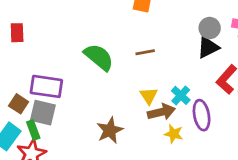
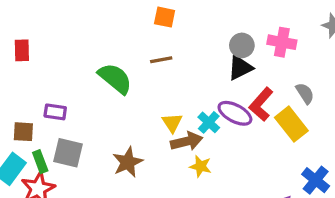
brown line: (145, 52) -> (161, 60), moved
purple rectangle: (46, 86) -> (55, 112), size x0.6
brown square: (19, 104) -> (23, 132), turned -30
gray square: (43, 113) -> (68, 153), moved
purple ellipse: (202, 115) -> (235, 113), moved, turned -52

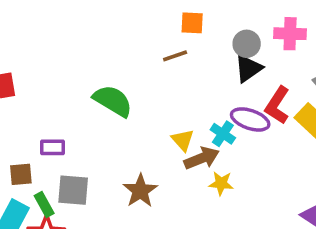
orange square: (165, 17) -> (192, 23), moved
brown line: (161, 60) -> (175, 56), moved

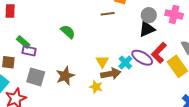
green semicircle: (113, 101) -> (68, 32), size x0.7
yellow star: (221, 183) -> (96, 87), moved
brown star: (140, 191) -> (65, 76), moved
green rectangle: (44, 205) -> (23, 42), moved, turned -32

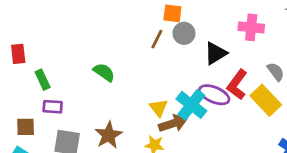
brown line: (108, 14) -> (157, 39), turned -48
gray circle: (149, 15) -> (184, 33), moved
green rectangle: (23, 42) -> (43, 80), moved, turned 32
cyan cross: (125, 63) -> (191, 105), size x1.5

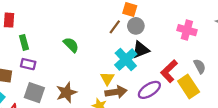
black triangle: (216, 53) -> (141, 50), moved
purple ellipse: (214, 95) -> (149, 90), moved, turned -65
cyan cross: (191, 105) -> (126, 59), moved

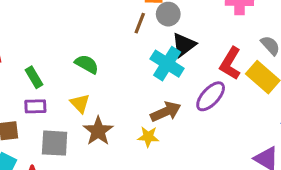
green rectangle: (24, 42) -> (34, 77), moved
yellow triangle: (107, 78) -> (80, 103), moved

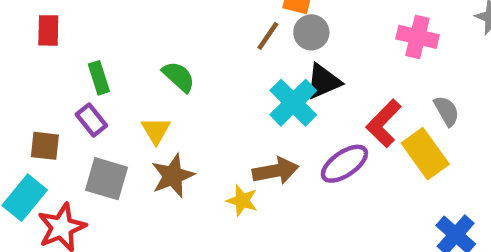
purple rectangle: (35, 106) -> (91, 120), turned 40

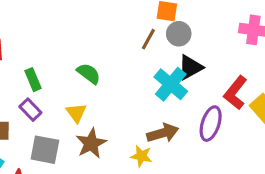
purple ellipse: (344, 164) -> (211, 124), turned -32

